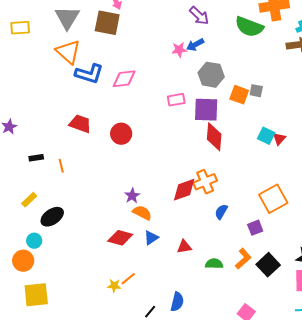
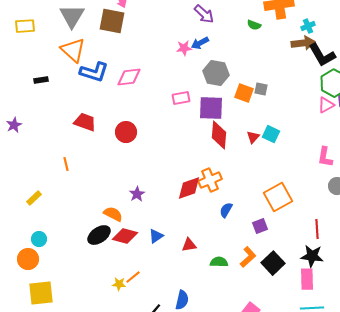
green semicircle: (249, 27) -> (254, 25), size x0.5
red triangle: (279, 139) -> (253, 137), moved
black rectangle: (36, 158) -> (41, 80), moved
orange semicircle: (142, 213) -> (113, 214), moved
black ellipse: (52, 217) -> (99, 235), moved

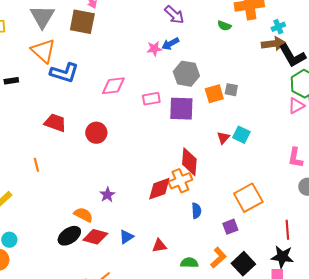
pink diamond: (129, 77) -> (113, 86), moved
orange square: (244, 93) -> (214, 94), turned -36
red diamond: (219, 135) -> (189, 162), moved
blue semicircle: (226, 210) -> (196, 211), turned 147

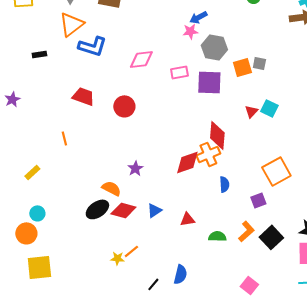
pink star: (154, 49) -> (190, 31), moved
orange triangle: (43, 51) -> (71, 24), turned 40

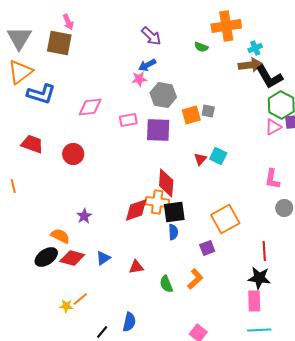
orange cross: (208, 154) -> (157, 202), turned 30
green semicircle: (217, 236) -> (166, 284), turned -114
black square: (271, 237) -> (174, 212), moved, turned 35

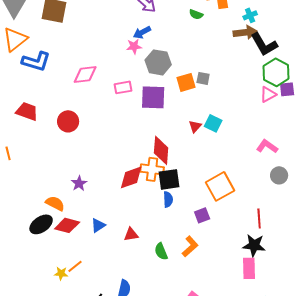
pink L-shape: (272, 179) -> (267, 146), turned 115

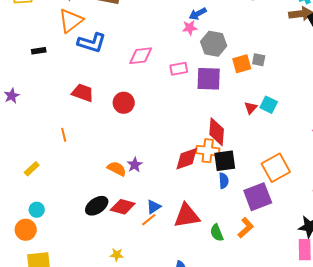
orange semicircle: (55, 203) -> (117, 169), moved
purple square: (202, 215) -> (258, 197), size x1.8
red triangle: (131, 234) -> (187, 216), size x1.8
orange line: (75, 266) -> (149, 220), moved

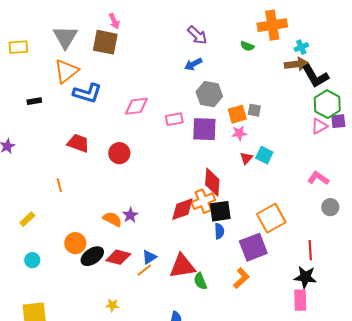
pink star: (190, 28) -> (239, 133), moved
orange cross: (208, 151) -> (203, 201), turned -30
orange circle: (26, 230) -> (75, 243), moved
green semicircle: (217, 233) -> (200, 281), moved

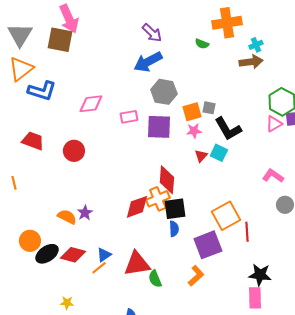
pink arrow: (114, 21) -> (69, 19), size x1.8
blue arrow: (193, 64) -> (148, 62), size x1.6
black L-shape: (315, 76) -> (228, 129), moved
red line: (310, 250) -> (247, 232), moved

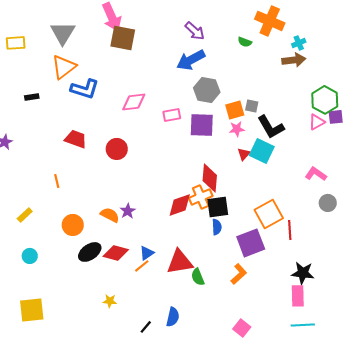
orange cross: (227, 23) -> (270, 21), turned 32
brown square: (60, 40) -> (123, 38), moved
cyan square: (219, 153) -> (262, 151), size x1.4
orange circle: (30, 241) -> (73, 225), moved

